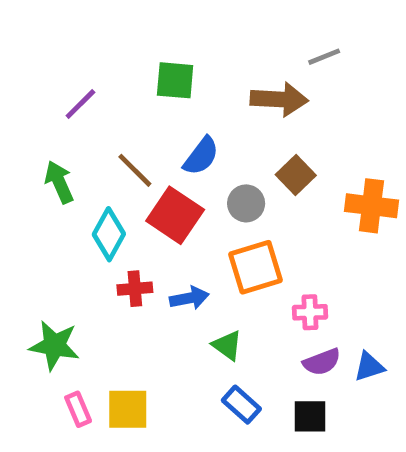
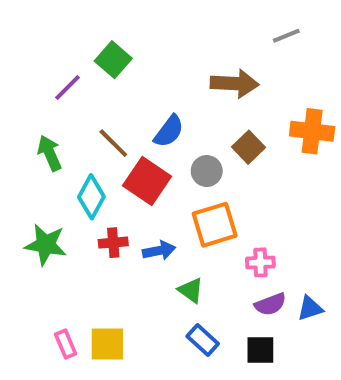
gray line: (324, 57) -> (286, 36), moved
green square: (175, 80) -> (113, 60), moved, turned 36
orange cross: (371, 206) -> (312, 131), moved
green star: (54, 345) -> (46, 245), moved

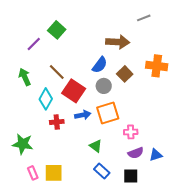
blue semicircle: (169, 131) -> (100, 65), moved
green star: (46, 245) -> (23, 144), moved
blue arrow: (159, 251) -> (83, 115), moved

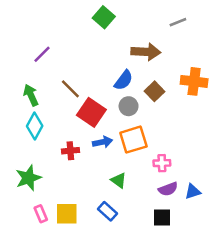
green square: (57, 30) -> (104, 17), moved
cyan diamond: (46, 99) -> (35, 126), moved
green star: (23, 144) -> (28, 178), turned -30
blue rectangle: (102, 171) -> (107, 211), moved

